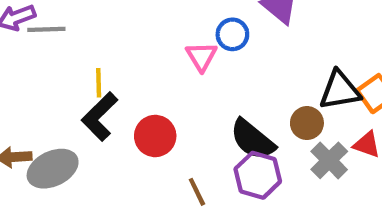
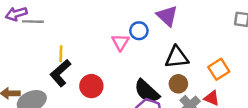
black triangle: (340, 90) -> (177, 57), moved

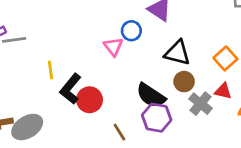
black triangle: (177, 57) -> (177, 53), turned 30
black L-shape: (60, 73) -> (71, 89), moved

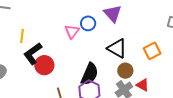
orange square: (225, 58) -> (152, 51), moved
brown circle: (184, 82) -> (125, 71), moved
black semicircle: (151, 95) -> (90, 74), turned -115

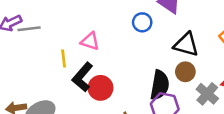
pink triangle: (72, 31) -> (90, 41), moved, turned -35
brown circle: (125, 71) -> (185, 72), moved

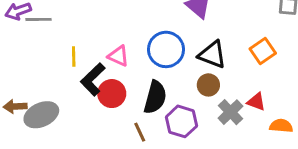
blue circle: (142, 22) -> (166, 49), moved, size x1.6
pink triangle: (90, 41) -> (118, 56), moved
black semicircle: (160, 85) -> (155, 97), moved

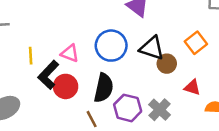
brown circle: (208, 85) -> (167, 64), moved
gray cross: (230, 112) -> (160, 110), moved

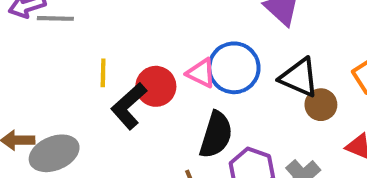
pink triangle: (70, 53) -> (201, 73), moved
red circle: (66, 86) -> (156, 86), moved

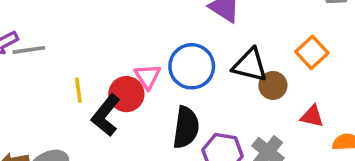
pink triangle: (201, 73) -> (148, 76), moved, turned 40

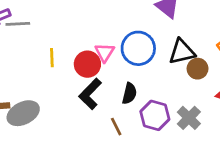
black triangle: (250, 65) -> (182, 52), turned -32
black L-shape: (106, 115) -> (90, 94), moved
black semicircle: (186, 127) -> (129, 93), size x0.7

